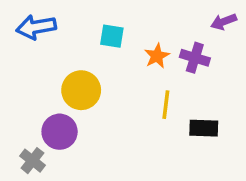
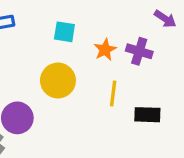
purple arrow: (224, 22) -> (165, 19), turned -125
yellow circle: (81, 90) -> (58, 81), moved

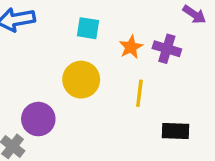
black rectangle: (147, 115) -> (175, 131), moved

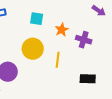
purple cross: (167, 49) -> (84, 40), moved
yellow line: (139, 93) -> (58, 60), moved

